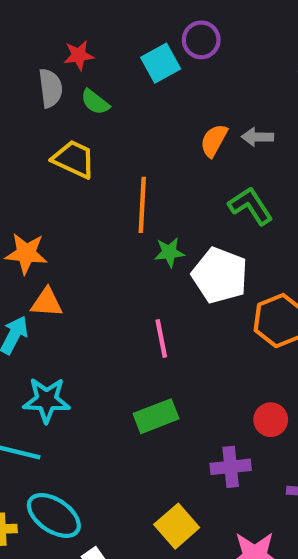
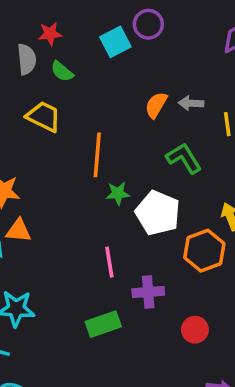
purple cross: (231, 467) -> (148, 292), moved

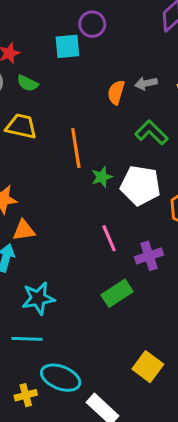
cyan square: (115, 42) -> (67, 46), turned 36

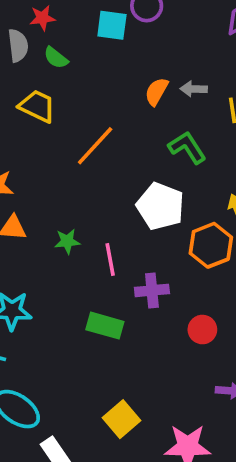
orange line: (76, 148) -> (95, 146), turned 39
green star: (102, 177) -> (67, 241), moved
green rectangle: (117, 293) -> (105, 326), turned 36

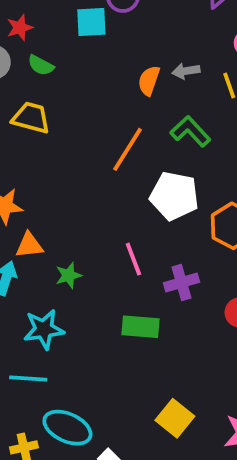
orange line: (95, 146) -> (128, 149), moved
green star: (67, 241) -> (69, 275), moved

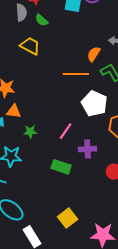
orange semicircle: (149, 81) -> (94, 54), moved
orange line: (128, 149) -> (76, 74), turned 45
pink line: (133, 259) -> (66, 131), turned 42

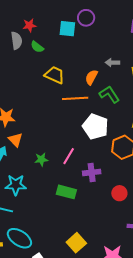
yellow trapezoid: (30, 46) -> (54, 75), moved
orange triangle: (14, 111) -> (15, 140), turned 42
green star: (30, 132) -> (41, 159), moved

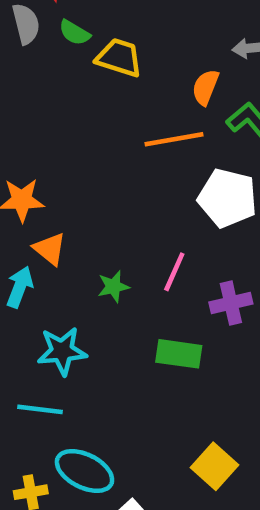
yellow trapezoid: (54, 75) -> (119, 58), moved

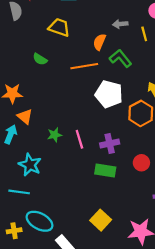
green semicircle: (74, 33) -> (40, 59), moved
pink line: (174, 272) -> (79, 139), moved, turned -42
cyan star: (62, 351) -> (30, 165), turned 30
green rectangle: (179, 354) -> (105, 171), moved

